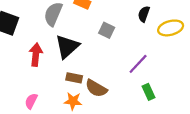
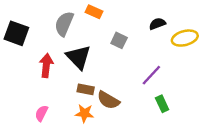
black semicircle: (144, 14) -> (157, 24), turned 49
black triangle: (67, 47) -> (78, 57), turned -32

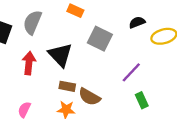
gray semicircle: (64, 24) -> (32, 22), moved
gray square: (119, 40) -> (100, 39), size x1.5

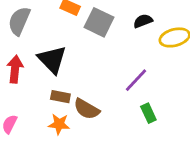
gray square: (100, 39) -> (99, 22), moved

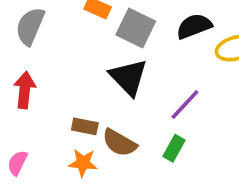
black semicircle: (143, 21) -> (194, 26), size x1.4
black triangle: (52, 59) -> (128, 77), moved
green rectangle: (148, 113) -> (174, 148), moved, turned 54

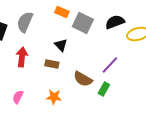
black triangle: (128, 77) -> (61, 45), moved, size x0.6
brown rectangle: (85, 126) -> (52, 64), moved
brown semicircle: (119, 143) -> (83, 79), moved

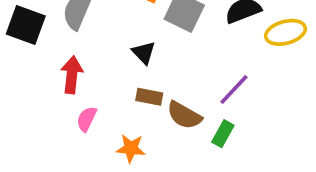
brown rectangle: (52, 64) -> (149, 97), moved
pink semicircle: (18, 97) -> (87, 119), moved

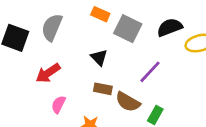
red arrow: (72, 75) -> (48, 73), turned -130
purple line: (234, 89) -> (150, 72), moved

